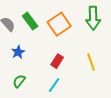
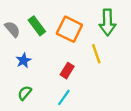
orange square: (59, 24) -> (69, 29), turned -30
yellow line: (91, 62) -> (96, 54), moved

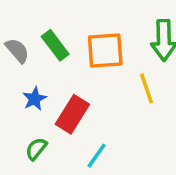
orange square: (69, 29) -> (105, 51), turned -30
red rectangle: (67, 71) -> (72, 114), moved, size x1.5

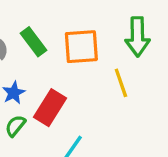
green semicircle: (36, 149) -> (15, 126), moved

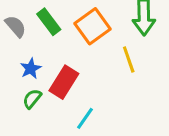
orange square: (81, 47) -> (92, 26), turned -32

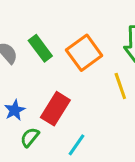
blue star: (31, 69) -> (15, 110), moved
green semicircle: (32, 99) -> (30, 137), moved

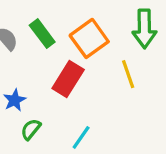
red rectangle: (55, 109) -> (68, 79), moved

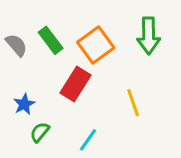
yellow line: (128, 74) -> (133, 103), moved

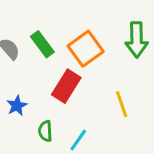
green semicircle: (40, 132) -> (45, 131), moved, turned -42

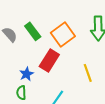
blue star: (17, 106) -> (26, 74), moved
green semicircle: (45, 131) -> (21, 93), moved

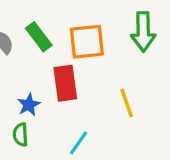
orange square: (63, 35) -> (87, 42), turned 30
red rectangle: (49, 61) -> (65, 83), turned -40

